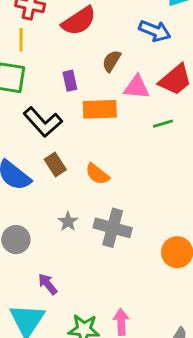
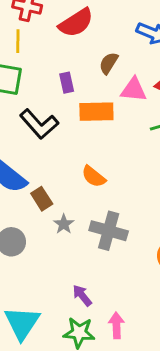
brown rectangle: (55, 164) -> (42, 199), moved
purple arrow: (48, 284) -> (82, 295), moved

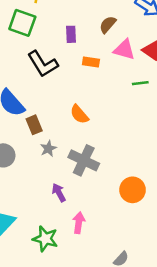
orange rectangle: (96, 112) -> (91, 62), size x0.6
purple arrow: (82, 295) -> (59, 193), moved
pink arrow: (116, 325) -> (79, 223), moved

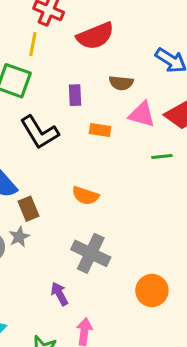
brown semicircle: (108, 25) -> (121, 83), turned -126
orange semicircle: (79, 114) -> (85, 196), turned -30
gray star: (48, 149) -> (19, 237), moved

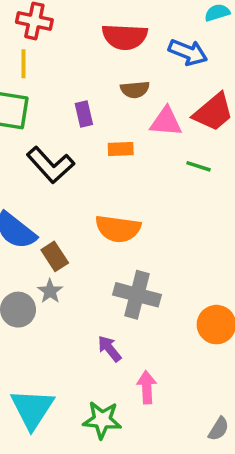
red semicircle: (95, 36) -> (125, 37), moved, turned 36
green line: (162, 157) -> (199, 166), turned 35
orange semicircle: (85, 196) -> (118, 229), size x1.4

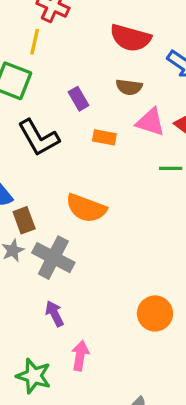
purple rectangle: (84, 114) -> (79, 99), turned -30
green line: (199, 166) -> (171, 168), turned -30
gray cross: (137, 295) -> (53, 258), moved

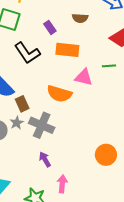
pink triangle: (150, 122) -> (84, 77), moved
orange rectangle: (104, 137) -> (67, 50), size x1.6

